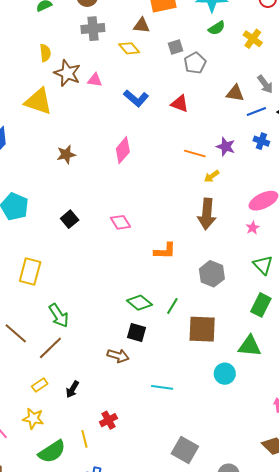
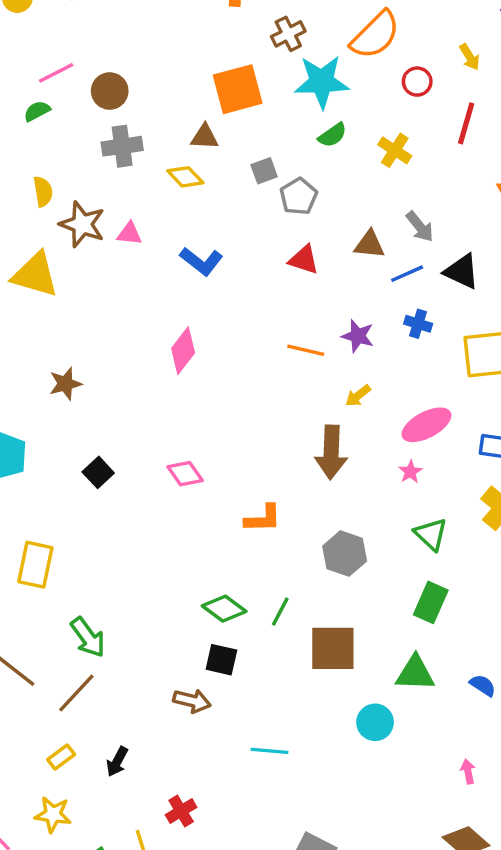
red triangle: (180, 104) -> (304, 260), moved
brown star: (66, 154) -> (65, 384), moved
yellow arrow: (212, 176) -> (358, 396), moved

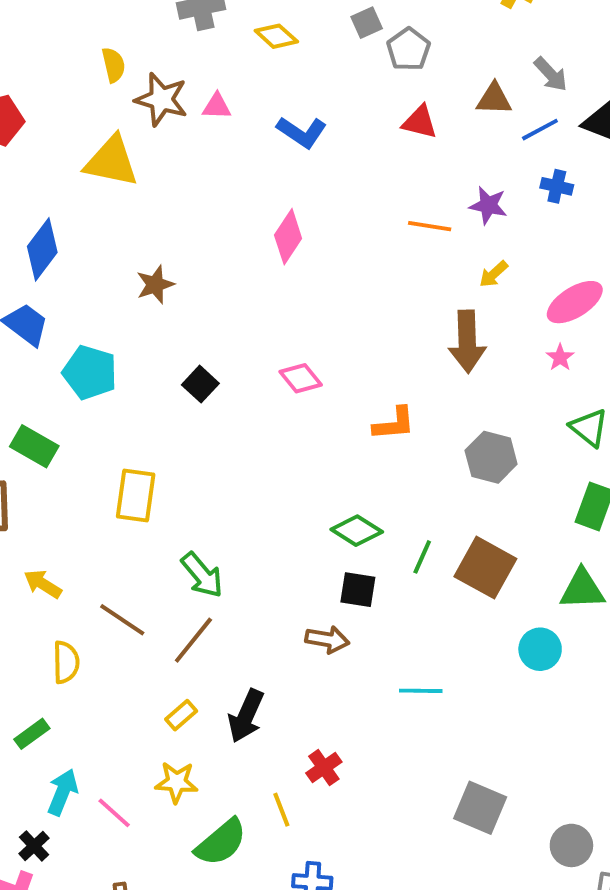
green line: (280, 612) -> (422, 557), moved
brown square: (333, 648) -> (485, 568), turned 33
black arrow: (117, 762) -> (246, 716), size x1.5

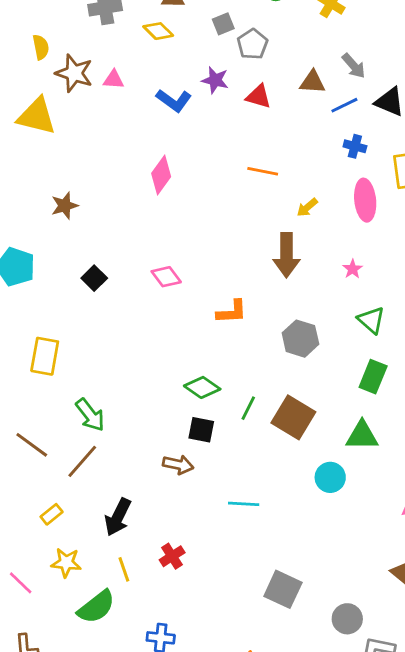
purple star: (488, 205) -> (215, 80), moved
pink ellipse: (575, 302) -> (365, 200), moved, turned -66
yellow rectangle: (181, 715) -> (52, 514), moved
yellow line: (281, 810) -> (124, 569), moved

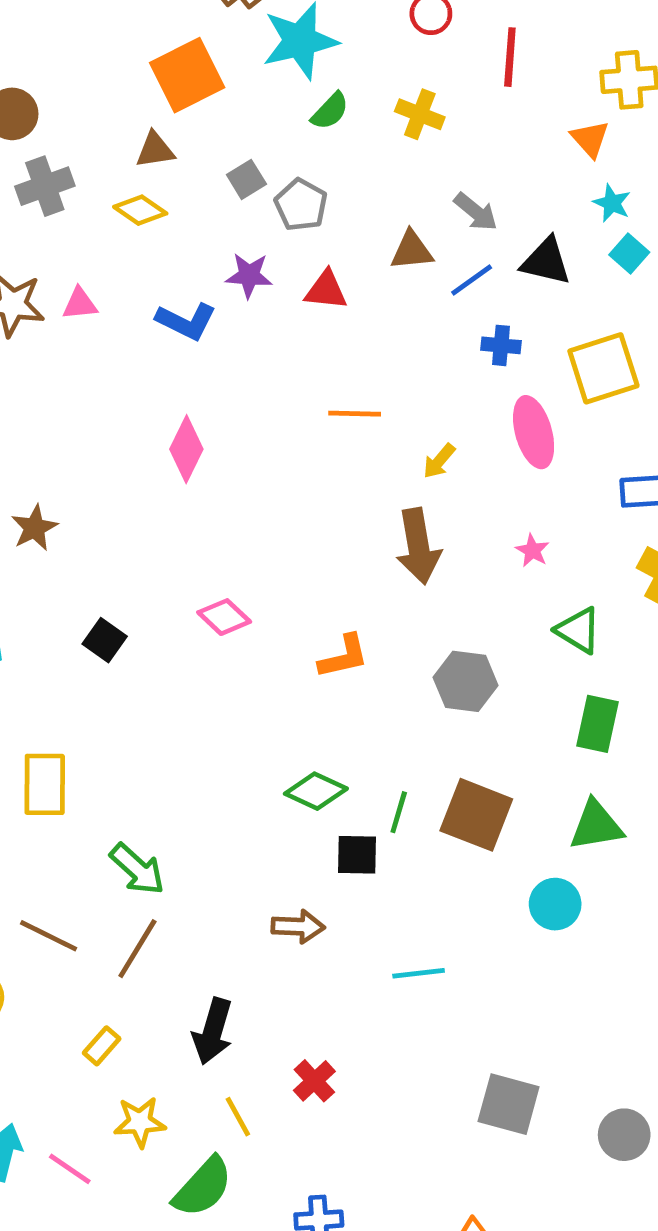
black square: (201, 430) -> (357, 855), moved

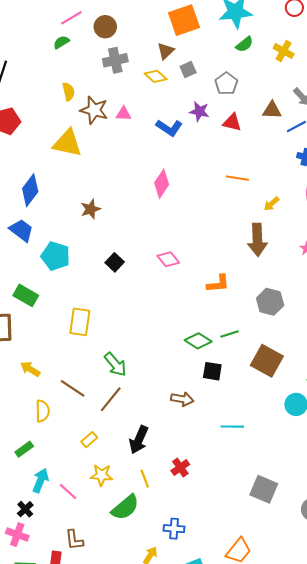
brown triangle: (155, 150) -> (166, 51), turned -42
gray square: (246, 179) -> (188, 69), moved
green line: (399, 812) -> (230, 334), moved, turned 48

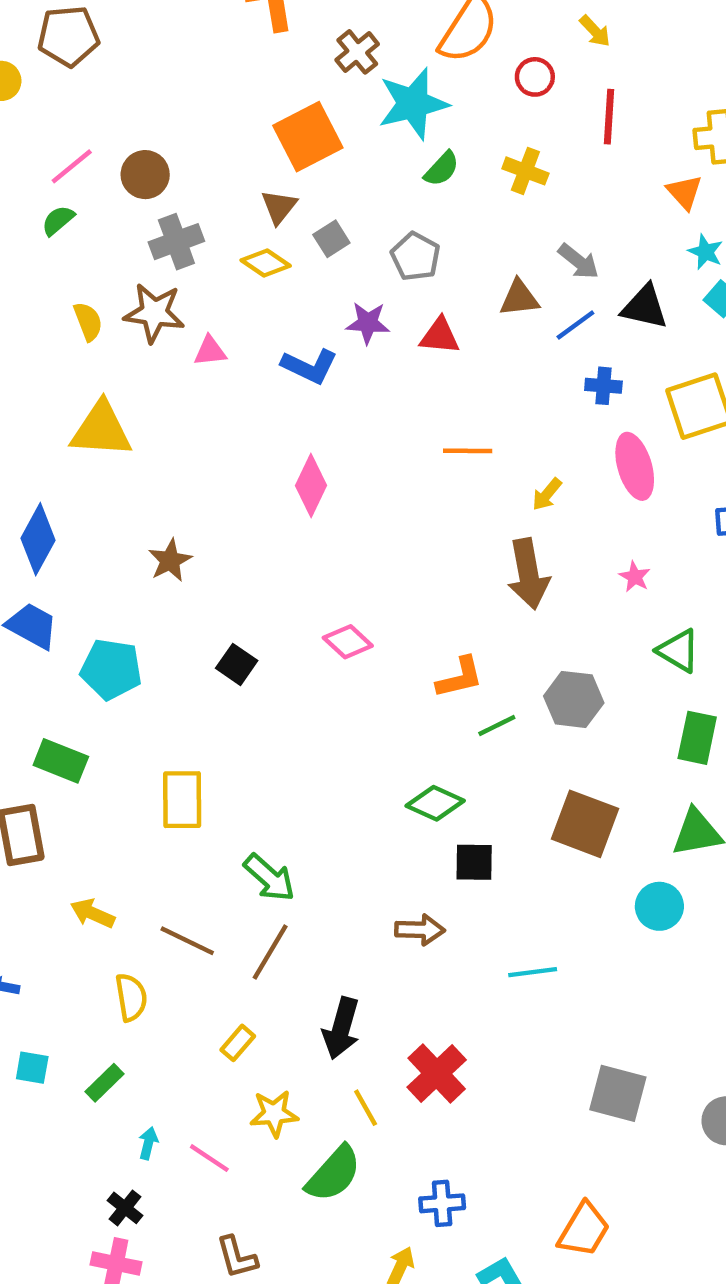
brown star: (94, 110) -> (154, 313), moved
green line: (230, 334) -> (497, 726), moved
red cross: (180, 467) -> (437, 1073), size x1.5
cyan arrow: (41, 480) -> (148, 1143), size x0.6

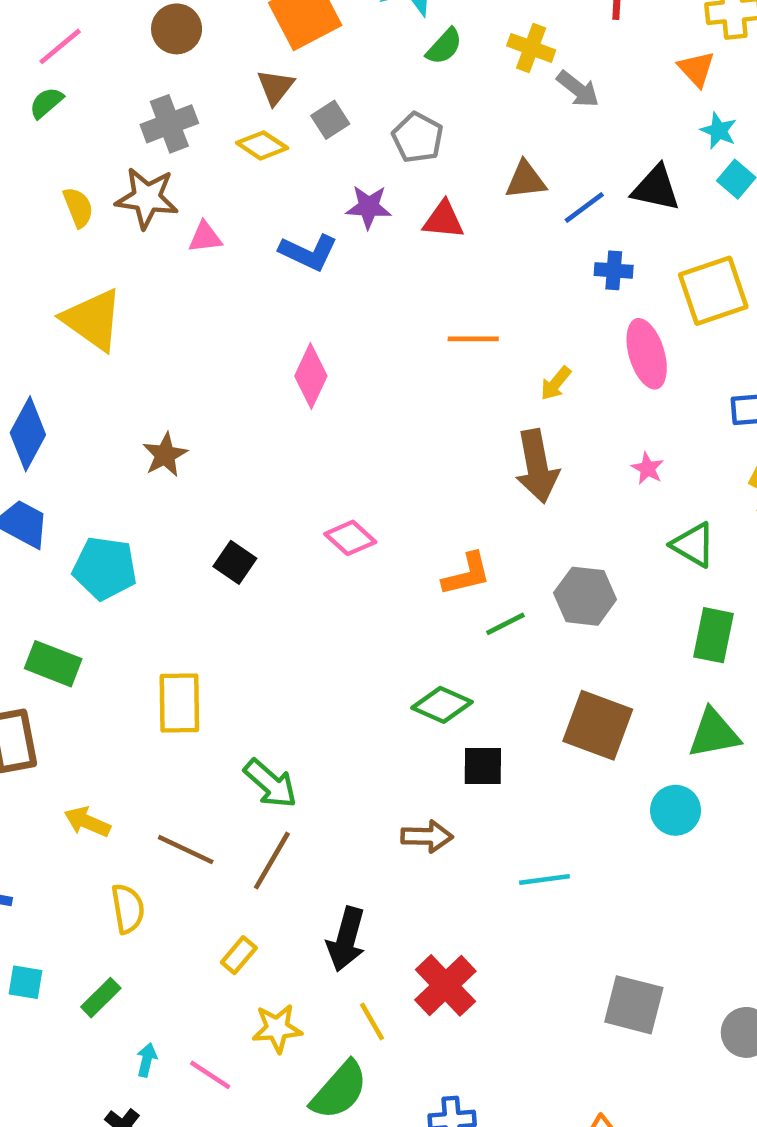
brown circle: (145, 175) -> (177, 29), moved
gray arrow: (579, 261) -> (578, 89), moved
yellow triangle: (101, 430) -> (93, 320), turned 32

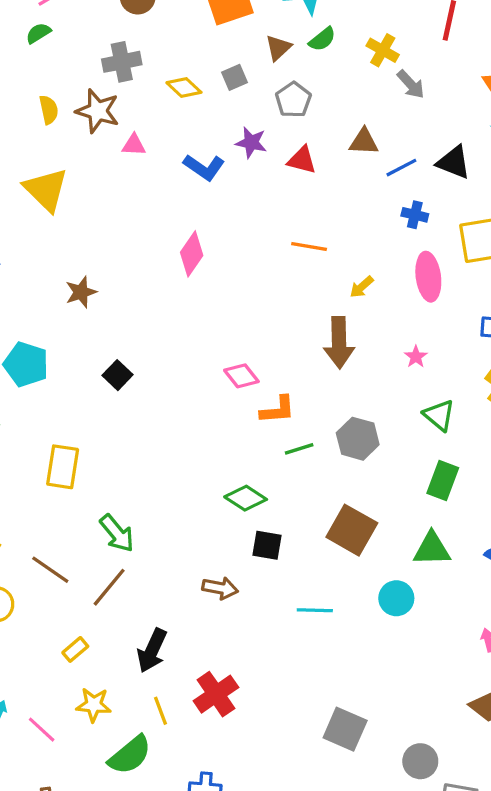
brown triangle: (275, 87) -> (278, 48), moved
pink diamond: (350, 538) -> (241, 376), moved
cyan line: (544, 880) -> (315, 610), moved

